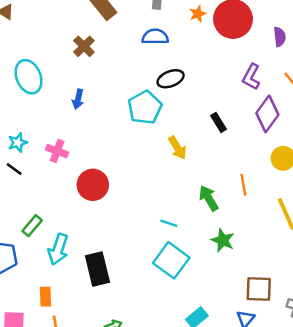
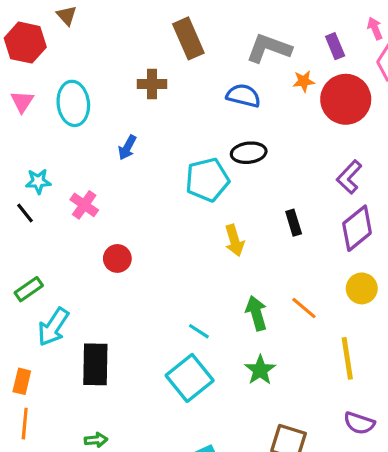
brown cross: (84, 46) -> (152, 84), turned 30
red circle: (93, 185) -> (117, 258), size x0.7
orange line: (243, 185) -> (304, 308), turned -55

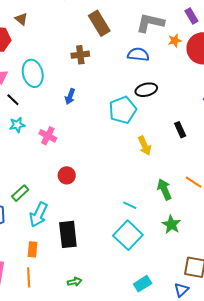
black line: (25, 213) -> (13, 100), moved
red circle: (117, 258) -> (67, 175), moved
orange rectangle: (22, 381) -> (32, 249), moved

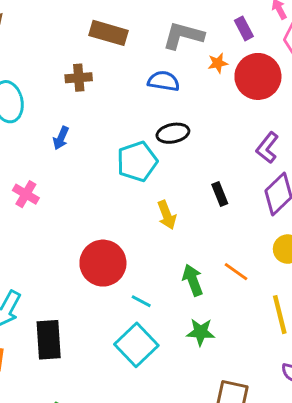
brown rectangle: (99, 23) -> (109, 33), turned -45
red circle: (67, 175) -> (103, 263), moved, size x1.8
green star: (171, 225) -> (201, 332), turned -30

